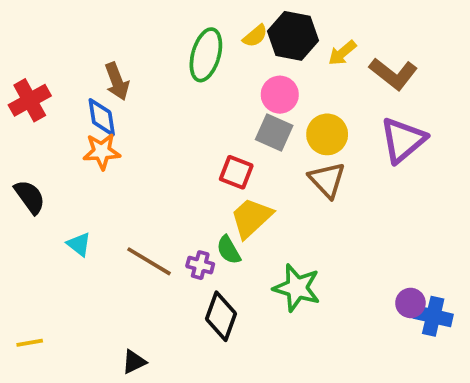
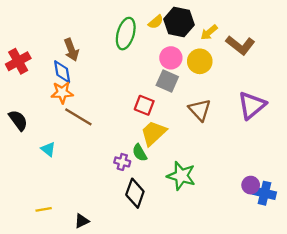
yellow circle: (327, 134) -> (200, 61), moved
purple triangle: (403, 140) -> (252, 105), moved
brown line: (149, 261) -> (78, 117), moved
yellow line: (30, 343) -> (44, 209), moved

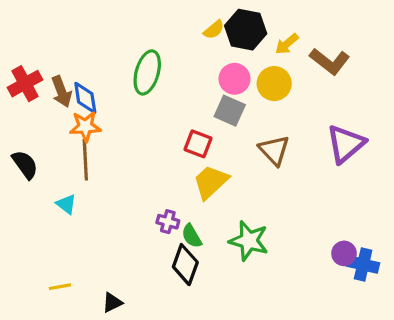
green ellipse: (126, 34) -> (147, 72), moved
brown arrow: (71, 50) -> (62, 92), moved
brown line: (78, 117) -> (85, 160), moved, turned 56
green semicircle: (140, 153) -> (192, 236), moved

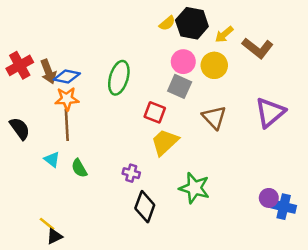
green ellipse: (147, 72) -> (119, 78), moved
blue diamond: (85, 98) -> (67, 76), turned -70
green semicircle: (192, 236) -> (79, 168), moved
yellow line: (60, 287) -> (47, 224), turned 49
black triangle: (112, 303) -> (54, 236), moved

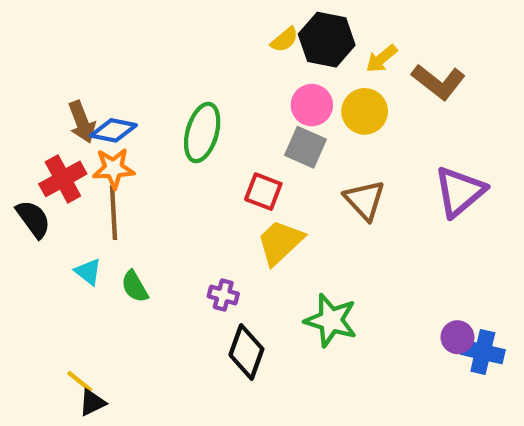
red cross: (20, 65) -> (63, 179), moved

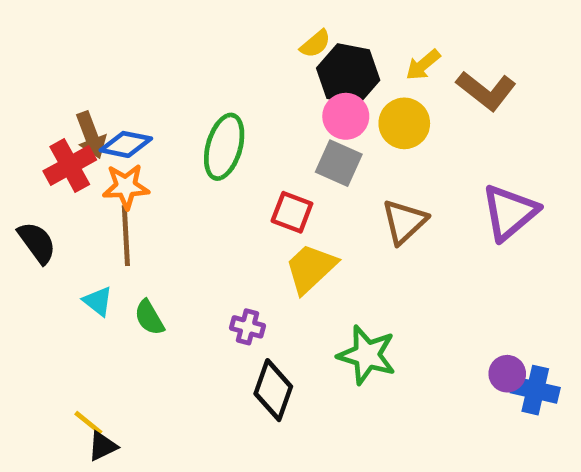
black hexagon: (327, 40) -> (348, 74), moved
red cross: (63, 179) -> (70, 165), moved
brown triangle: (365, 200) -> (404, 222), turned 30

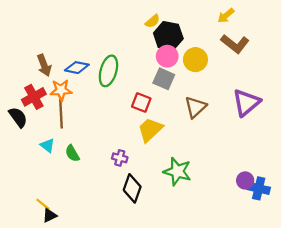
yellow arrow: (423, 65) -> (226, 16), moved
blue diamond: (126, 144) -> (77, 68), moved
red cross: (70, 165) -> (34, 97), moved

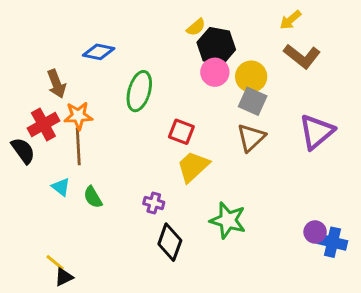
blue diamond: (77, 68) -> (99, 52), moved
gray square: (164, 79) -> (253, 101), moved

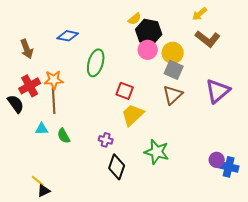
brown arrow: (57, 84) -> (27, 49), moved
cyan triangle: (61, 187) -> (42, 129), turned -40

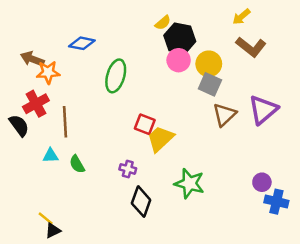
brown arrow: (27, 49) -> (32, 59), turned 132
orange star: (54, 80) -> (48, 72), moved
red square: (125, 91) -> (145, 124), moved
brown triangle: (173, 95) -> (224, 115), moved
purple circle: (217, 160) -> (262, 182), moved

